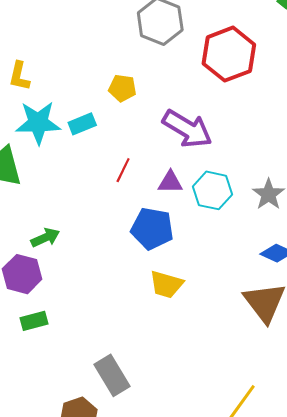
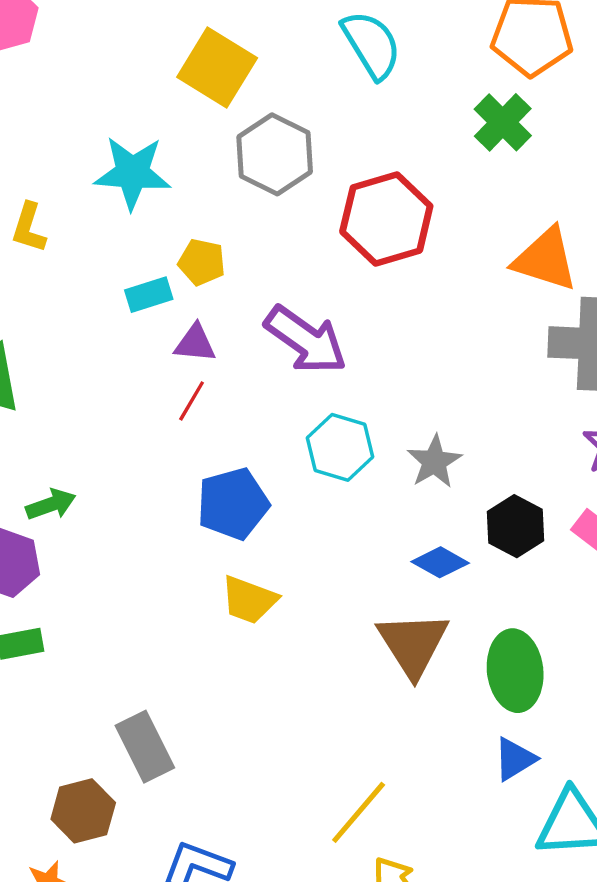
cyan star: (38, 123) -> (132, 173), moved
cyan rectangle: (82, 124) -> (149, 295), moved
purple triangle: (170, 182) -> (195, 343), moved
blue pentagon: (152, 229) -> (233, 504), turned -30

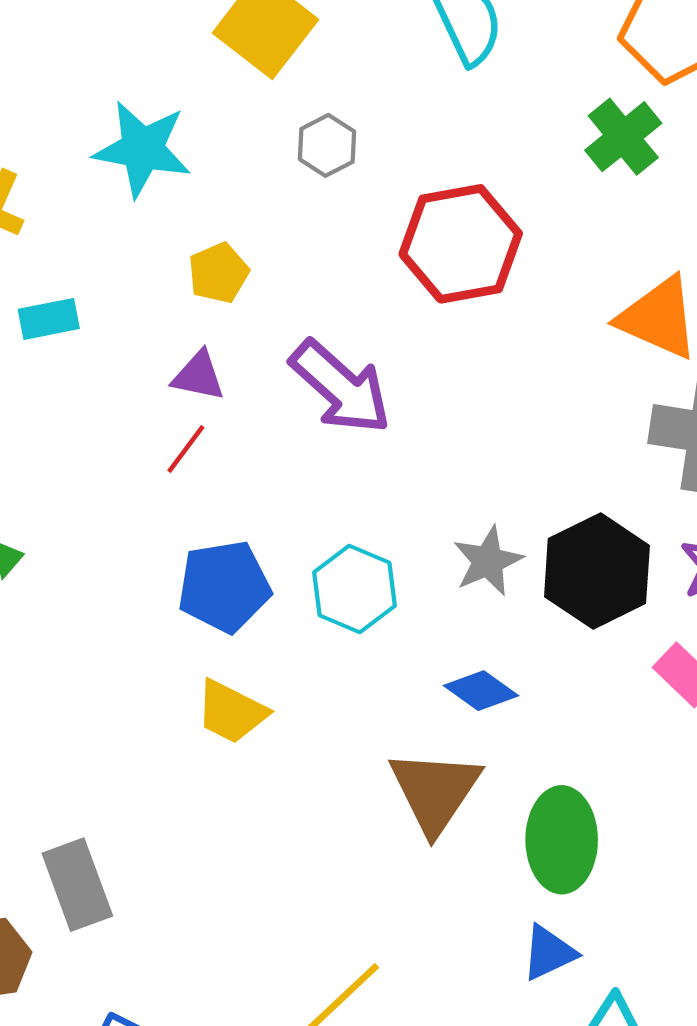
gray hexagon: (275, 154) -> (327, 145), size x0.6
yellow pentagon: (202, 262) -> (218, 273), turned 30
cyan rectangle: (149, 295) -> (49, 319), moved
cyan hexagon: (340, 447) -> (355, 589), moved
black hexagon: (515, 526) -> (597, 571), moved, size x1.4

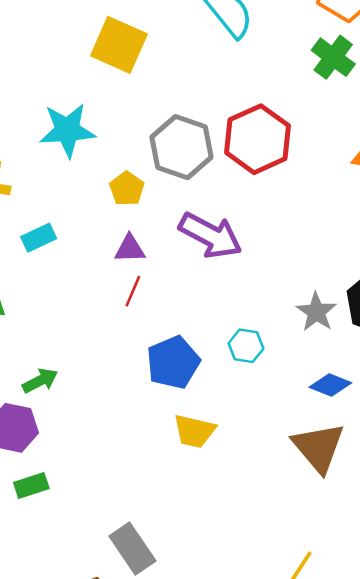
gray hexagon: (327, 145) -> (182, 147), moved, size x1.8
cyan hexagon: (355, 589) -> (246, 346), size x0.7

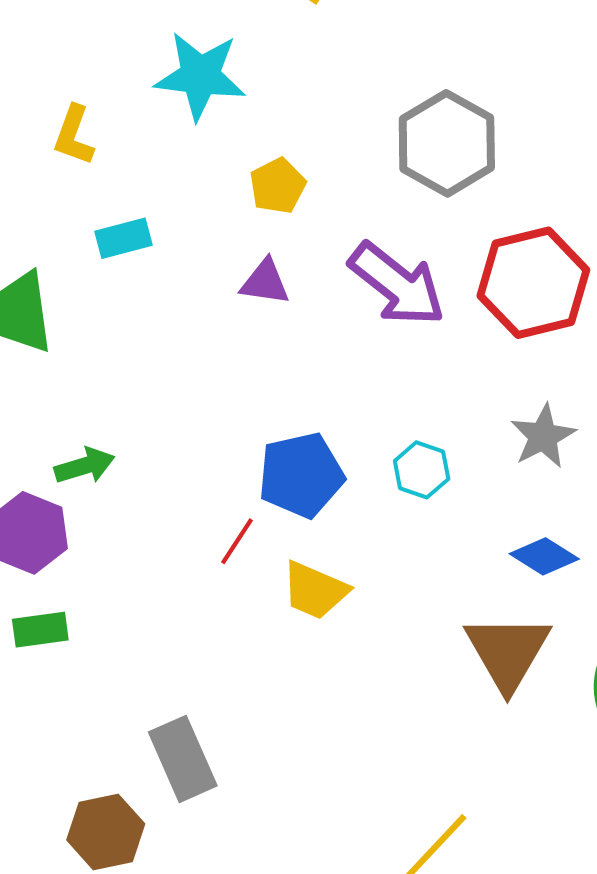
red hexagon: (258, 139) -> (533, 283), moved
gray hexagon: (182, 147) -> (447, 143), moved
red line: (133, 291) -> (237, 541), moved

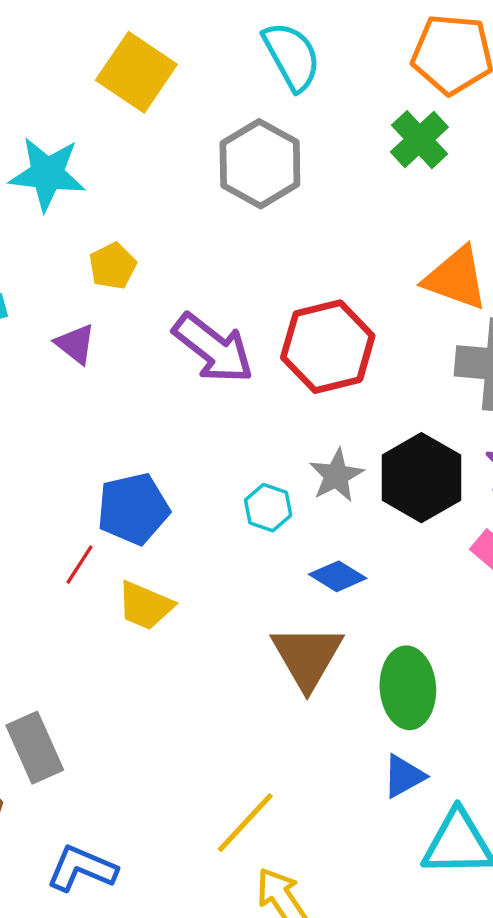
gray hexagon: (447, 143) -> (260, 164), moved
purple triangle: (265, 282) -> (75, 344), moved, turned 30
cyan hexagon: (422, 470) -> (268, 508), moved

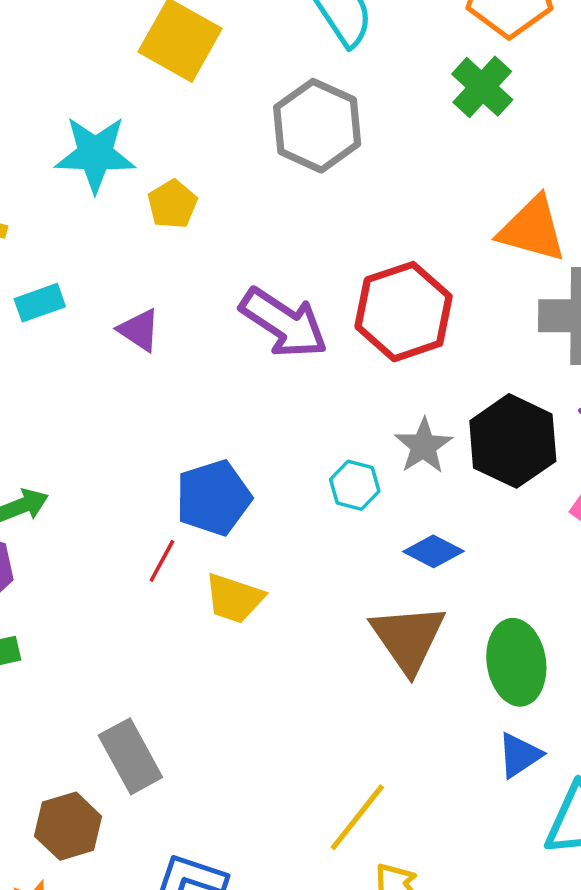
yellow pentagon: (113, 266) -> (172, 204), moved

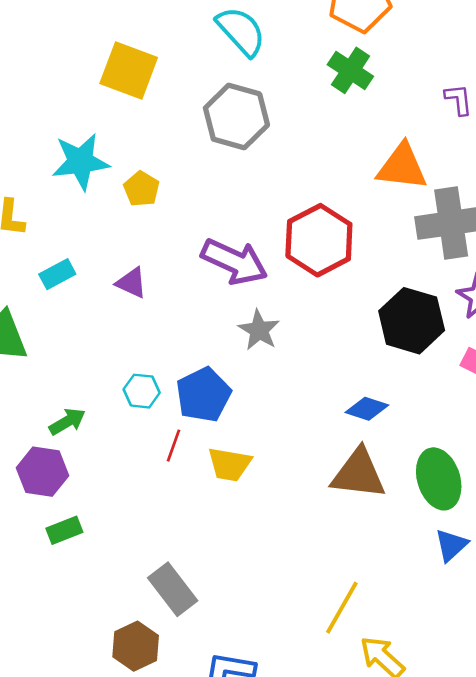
gray star: (424, 446) -> (259, 330), moved
cyan hexagon: (355, 485) -> (142, 391), moved
brown triangle: (408, 638) -> (358, 474), turned -40

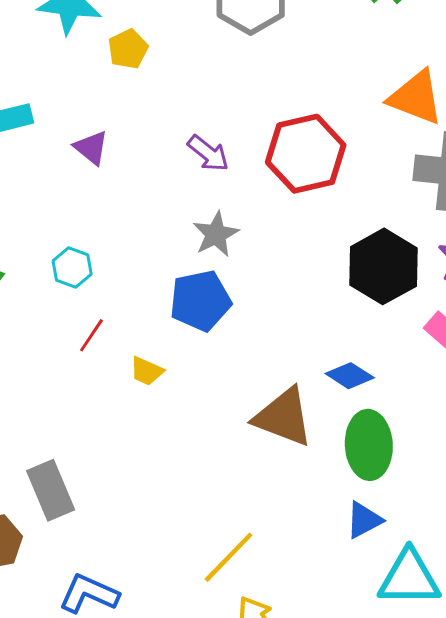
purple arrow: (234, 262) -> (208, 153), size x0.6
blue pentagon: (203, 395) -> (200, 301), moved
blue diamond: (367, 409) -> (350, 376), moved
yellow trapezoid: (229, 464) -> (147, 371), size x0.7

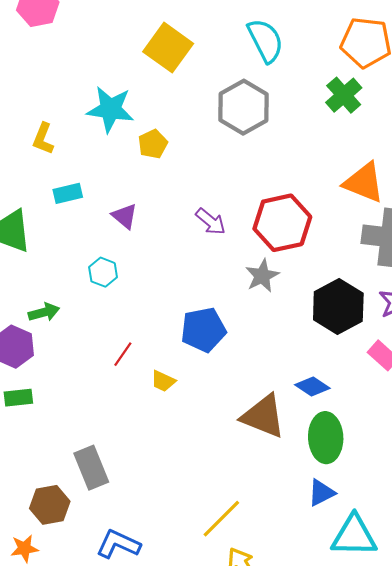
gray star: (216, 234) -> (262, 276), moved
cyan hexagon: (72, 267) -> (103, 272), moved

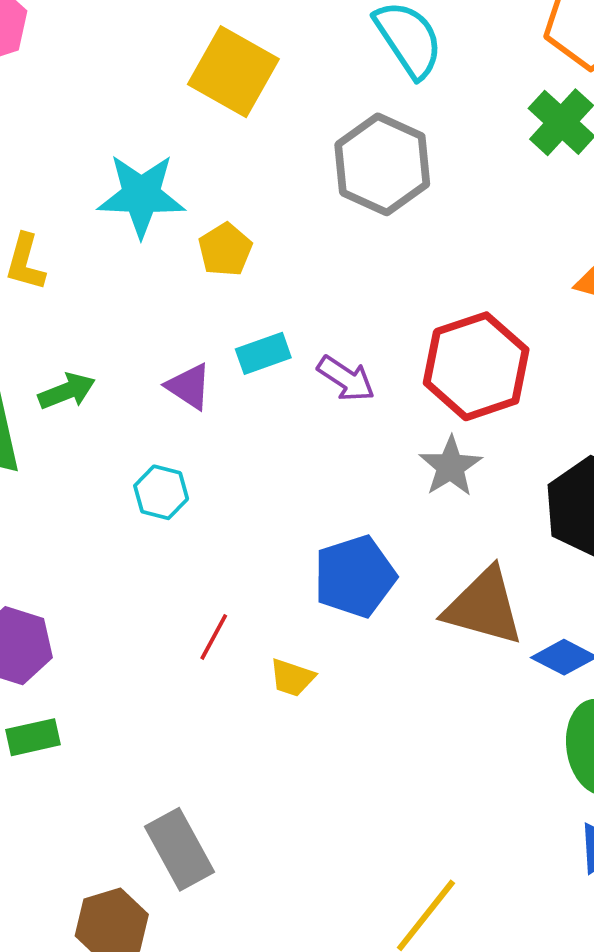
cyan rectangle: (68, 193) -> (263, 353), moved
green arrow: (44, 312) -> (67, 391), moved
brown triangle: (263, 416) -> (484, 607), moved

